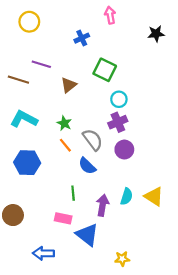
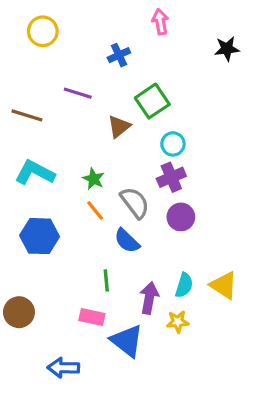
purple line: (41, 64) -> (78, 93), moved
green square: (105, 70) -> (152, 101), turned 30
brown triangle: (69, 85) -> (119, 126), moved
yellow star: (122, 259) -> (178, 322), moved

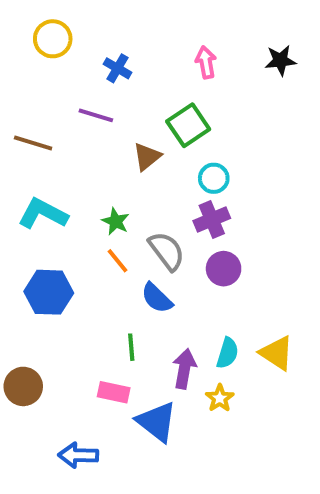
pink arrow: (160, 22) -> (206, 62), moved
blue cross: (119, 55) -> (117, 68), moved, turned -35
yellow star: (178, 322) -> (220, 398), turned -30

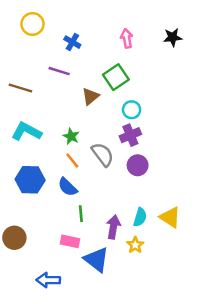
blue semicircle: (157, 298) -> (68, 187), moved

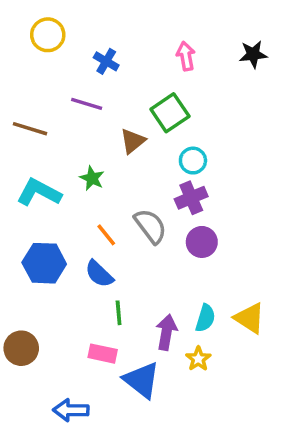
green star: (71, 136) -> (92, 178), moved

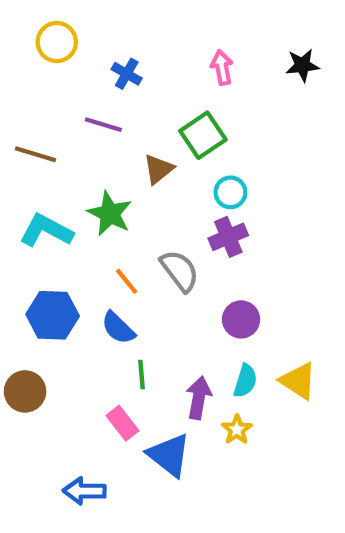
green star: (92, 178) -> (110, 214), size x1.5
purple circle: (202, 242) -> (241, 319), moved
brown circle: (21, 348) -> (25, 391), moved
pink rectangle: (103, 354) -> (122, 423), turned 40

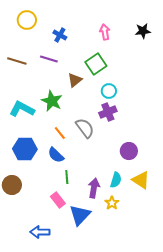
brown line: (36, 154) -> (17, 61), moved
purple circle: (241, 319) -> (129, 151), moved
blue triangle: (169, 455) -> (80, 215), turned 35

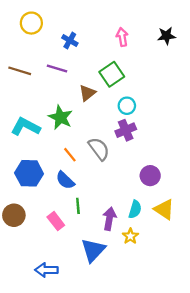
pink rectangle: (58, 200) -> (56, 221), moved

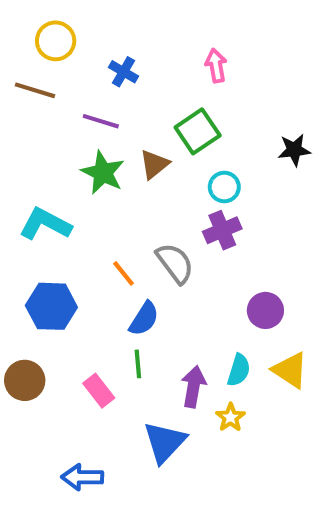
black star: (166, 36) -> (294, 150), moved
brown line: (20, 71) -> (35, 90), moved
green star: (60, 117) -> (103, 173), moved
blue semicircle: (65, 180) -> (144, 319), moved, turned -102

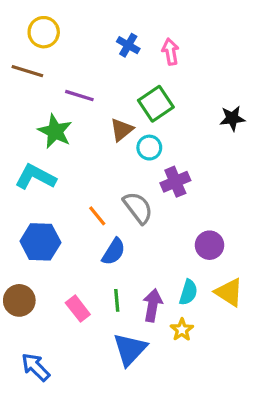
blue cross: (123, 72) -> (128, 45), moved
green star: (103, 173) -> (55, 131), moved
cyan circle: (224, 187) -> (149, 148), moved
green line: (138, 364) -> (117, 300), moved
blue arrow: (82, 477) -> (36, 367), moved, turned 44

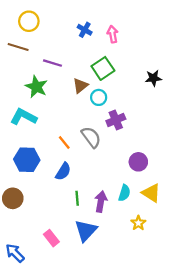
blue semicircle: (114, 252) -> (63, 171), moved
pink rectangle: (78, 309) -> (51, 238), moved
yellow star: (182, 330) -> (138, 223), moved
blue arrow: (36, 367) -> (15, 253), moved

